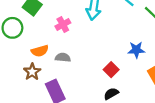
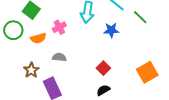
blue star: (136, 50) -> (111, 30), moved
orange semicircle: (40, 51) -> (38, 38), moved

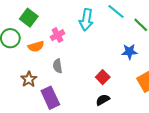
blue star: (111, 30) -> (129, 52), moved
gray semicircle: (59, 57) -> (58, 66), turned -104

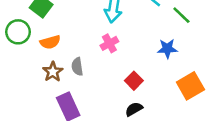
pink cross: (58, 35) -> (109, 43), moved
brown star: (29, 79) -> (53, 72), moved

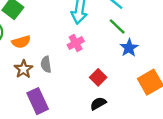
green line: (181, 15) -> (117, 26), moved
blue star: (167, 49) -> (129, 48), turned -30

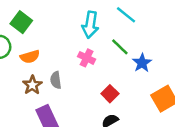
green line: (117, 26) -> (120, 47), moved
pink cross: (76, 43) -> (87, 58), turned -35

